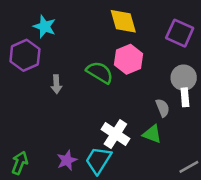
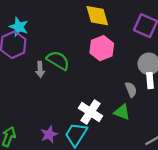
cyan star: (45, 26) -> (19, 27), moved
green semicircle: (100, 72) -> (58, 60), moved

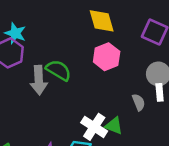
gray arrow: (40, 69) -> (39, 80), size x1.6
green triangle: (122, 112) -> (114, 126), moved

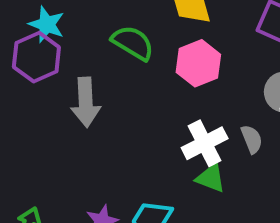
green semicircle: (58, 70) -> (133, 43), moved
white cross: (94, 127) -> (205, 143), moved, turned 30

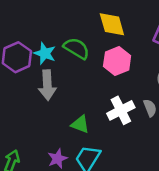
cyan star: (47, 24) -> (45, 53), moved
green triangle: (211, 178) -> (80, 124), moved

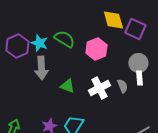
yellow diamond: (112, 24) -> (113, 20), moved
green triangle: (80, 124) -> (67, 86), moved

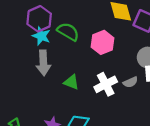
purple hexagon: (17, 46) -> (39, 19), moved
gray semicircle: (122, 86) -> (130, 82), turned 88

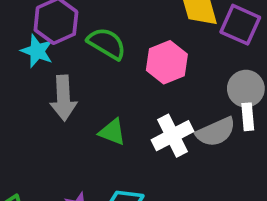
cyan star: (41, 36) -> (37, 51), moved
gray semicircle: (130, 82) -> (216, 132), size x1.5

